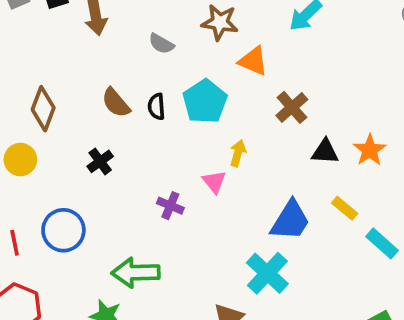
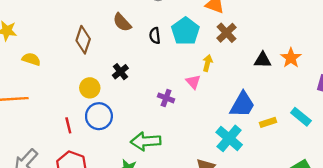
brown semicircle: (116, 103) -> (122, 22), moved
brown cross: (292, 107) -> (227, 33), moved
yellow circle: (20, 160) -> (90, 88), moved
yellow rectangle: (345, 208) -> (268, 122), moved, turned -56

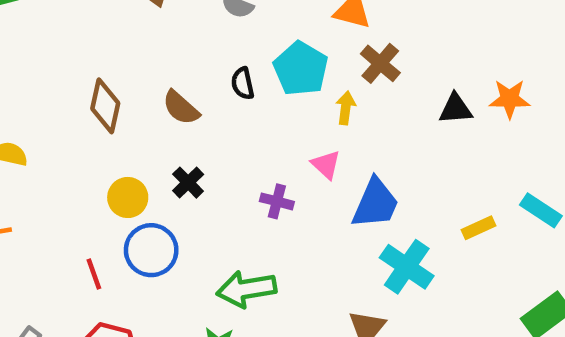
brown semicircle: (122, 22) -> (181, 108), moved
orange star: (291, 58) -> (510, 99), turned -30
yellow arrow: (207, 63) -> (346, 108), moved
black cross: (120, 72) -> (188, 183), moved
blue trapezoid: (242, 104) -> (375, 203), moved

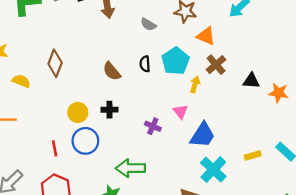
brown diamond: (105, 106) -> (55, 63), moved
black triangle: (456, 109) -> (251, 81), moved
black cross: (188, 183) -> (109, 110), turned 35

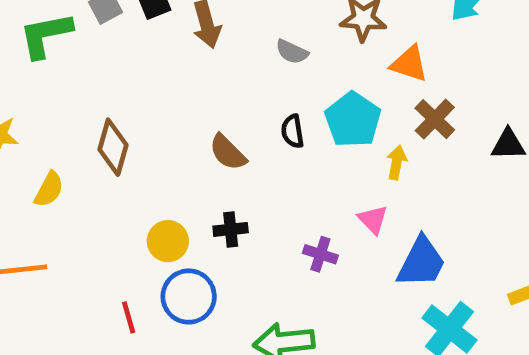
yellow semicircle: (21, 81) -> (49, 189), turned 102

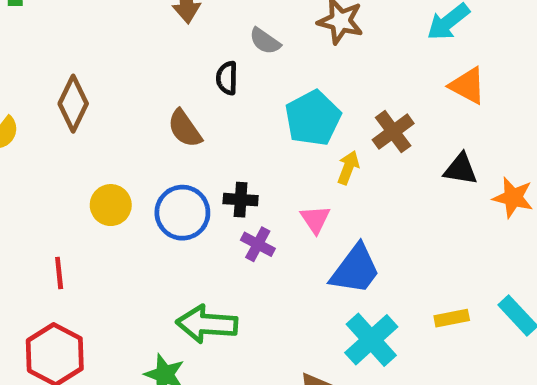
orange triangle: (409, 64) -> (468, 86), moved
black semicircle: (292, 131) -> (227, 78), moved
black cross: (231, 229) -> (241, 200), moved
blue circle: (189, 296) -> (182, 213), moved

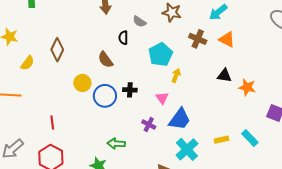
brown cross: (393, 132) -> (198, 39), moved, turned -30
yellow circle: (111, 205) -> (82, 83), moved
purple cross: (258, 244) -> (149, 124), moved
green arrow: (207, 324) -> (116, 144), size x0.7

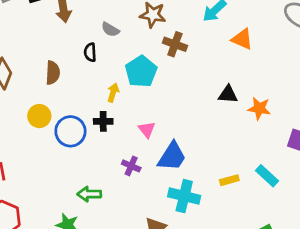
brown cross: (198, 39) -> (175, 44), moved
orange triangle: (227, 39) -> (242, 39), moved
brown semicircle: (105, 60) -> (53, 73), moved, turned -138
yellow arrow: (176, 75) -> (113, 93), moved
cyan cross: (187, 149) -> (184, 196), turned -30

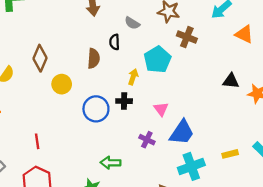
brown semicircle: (53, 73) -> (94, 58), moved
yellow circle: (39, 116) -> (62, 84), moved
cyan cross: (184, 196) -> (191, 166), turned -35

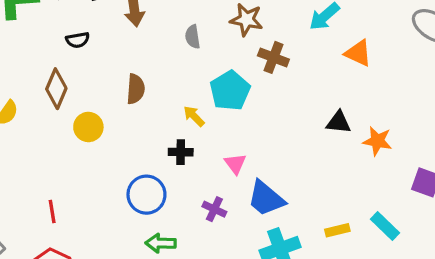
gray semicircle: (132, 23) -> (193, 37), turned 49
black semicircle: (115, 42) -> (78, 40), moved, turned -98
yellow arrow: (133, 77) -> (194, 116), turned -63
blue circle: (96, 109) -> (146, 195), moved
blue trapezoid: (182, 133) -> (266, 199), turned 96

